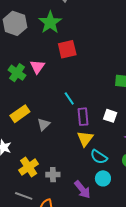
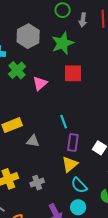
green cross: (17, 73) -> (17, 70), moved
gray triangle: (44, 124) -> (33, 141), turned 40
gray cross: (53, 175) -> (37, 183), moved, turned -32

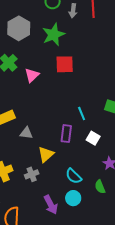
cyan line: (64, 122) -> (82, 113), moved
yellow triangle: (70, 164) -> (46, 154), moved

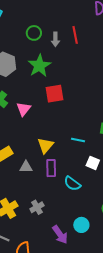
cyan line: (82, 113) -> (78, 140), turned -48
purple rectangle: (66, 134) -> (51, 168), moved
yellow triangle: (46, 154) -> (45, 145), moved
cyan semicircle: (74, 176) -> (72, 184), moved

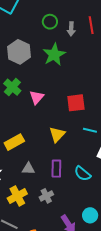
red square: (55, 94) -> (76, 103), moved
gray triangle: (26, 167) -> (28, 169), moved
purple rectangle: (51, 168) -> (56, 169), moved

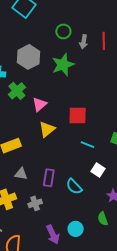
yellow triangle: (57, 134) -> (47, 129), moved

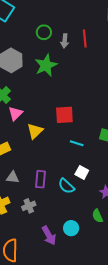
pink triangle: (40, 104) -> (15, 113), moved
white square: (98, 170) -> (82, 172), moved

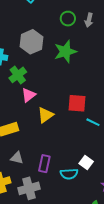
gray arrow: (65, 41) -> (89, 20), moved
cyan line: (77, 143) -> (93, 122), moved
cyan semicircle: (66, 186) -> (69, 174), turned -54
gray cross: (29, 206) -> (29, 188), size x1.5

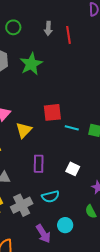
green circle: (68, 19) -> (13, 27), moved
purple rectangle: (44, 164) -> (39, 164), moved
cyan semicircle: (69, 174) -> (50, 196), moved

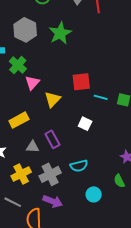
purple rectangle: (39, 164) -> (52, 139), moved, turned -30
white square: (73, 169) -> (85, 124), moved
purple arrow: (43, 234) -> (53, 201), moved, turned -36

